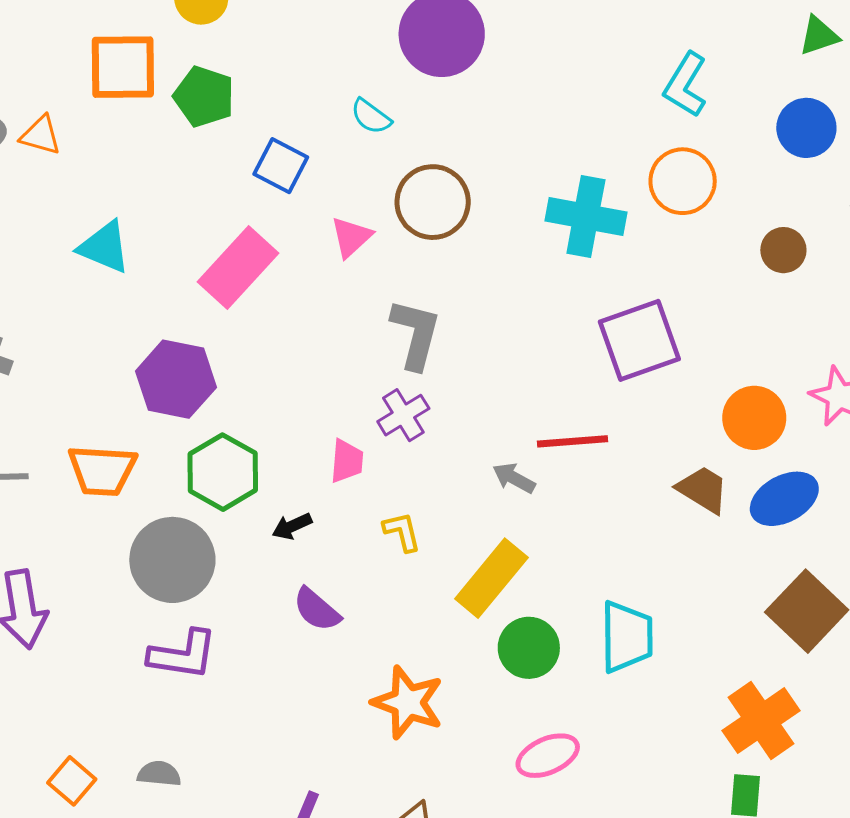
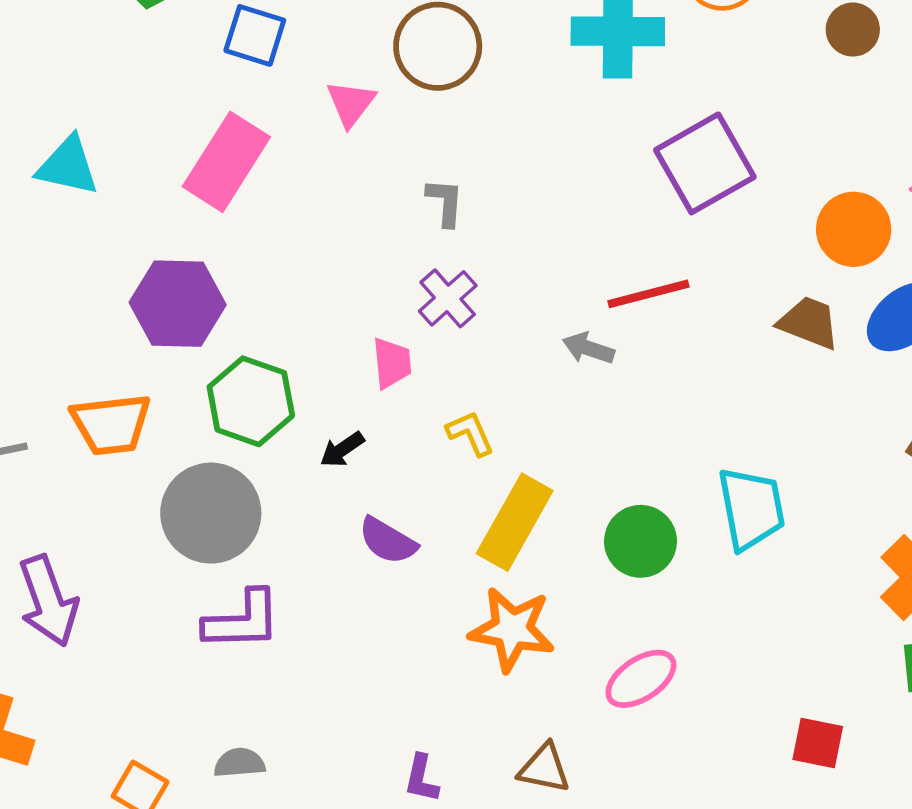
gray L-shape: (416, 334) -> (445, 202), size x0.6
yellow rectangle: (491, 578) -> (515, 522), moved
pink ellipse: (548, 756) -> (641, 679), moved

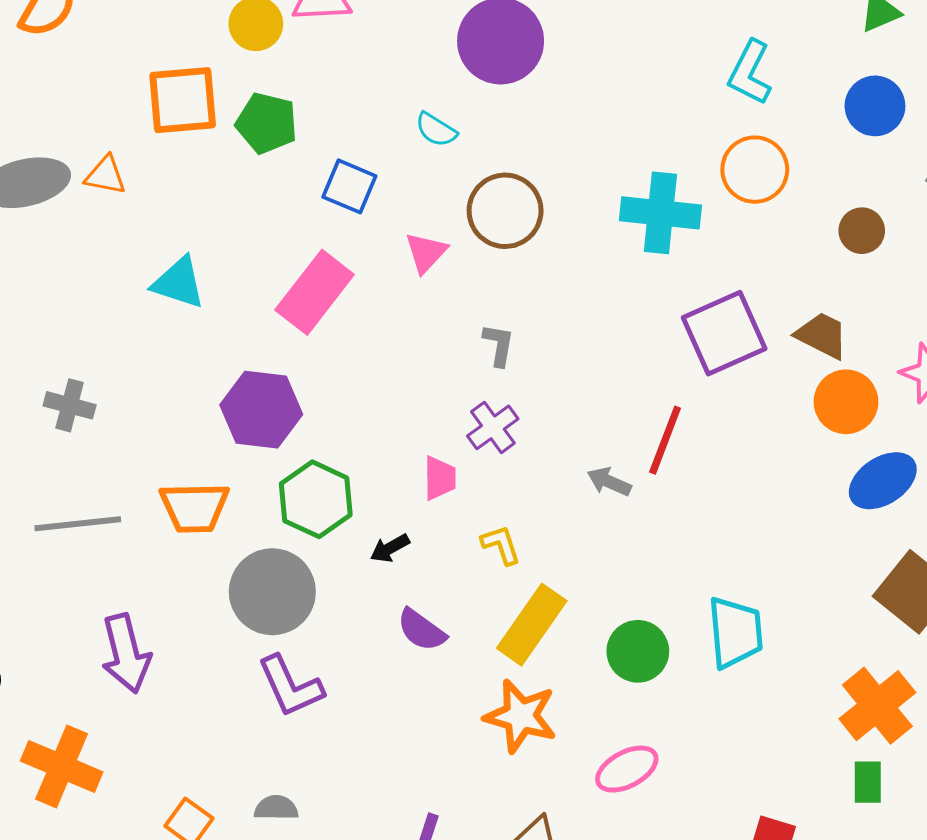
red line: (648, 294) -> (665, 440), turned -60
brown trapezoid: (809, 323) -> (822, 335), moved
purple L-shape: (242, 620) -> (290, 686), turned 62

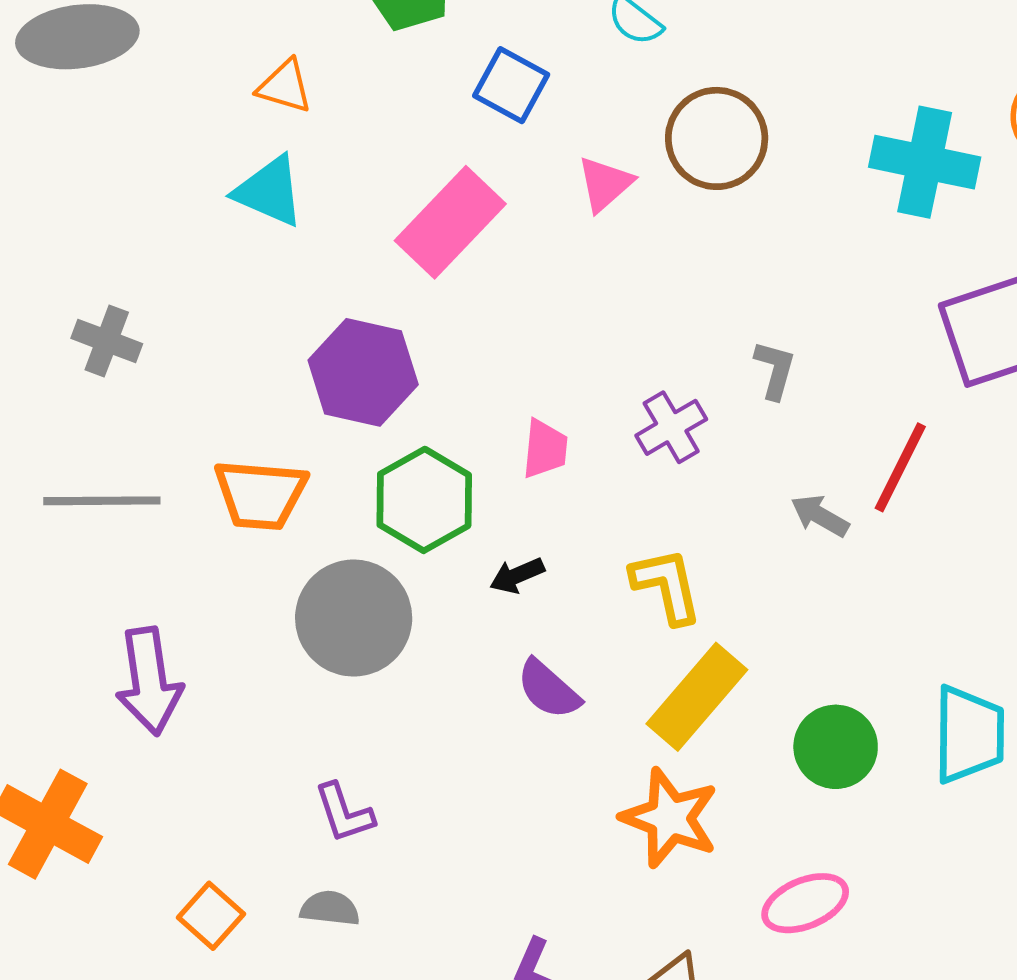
orange triangle: (105, 175) -> (285, 86), moved
gray L-shape: (499, 345) -> (775, 370), moved
pink trapezoid: (440, 478) -> (545, 449), moved
yellow L-shape: (501, 545) -> (666, 586), size x1.4
purple L-shape: (290, 686) -> (344, 813), moved, size x0.7

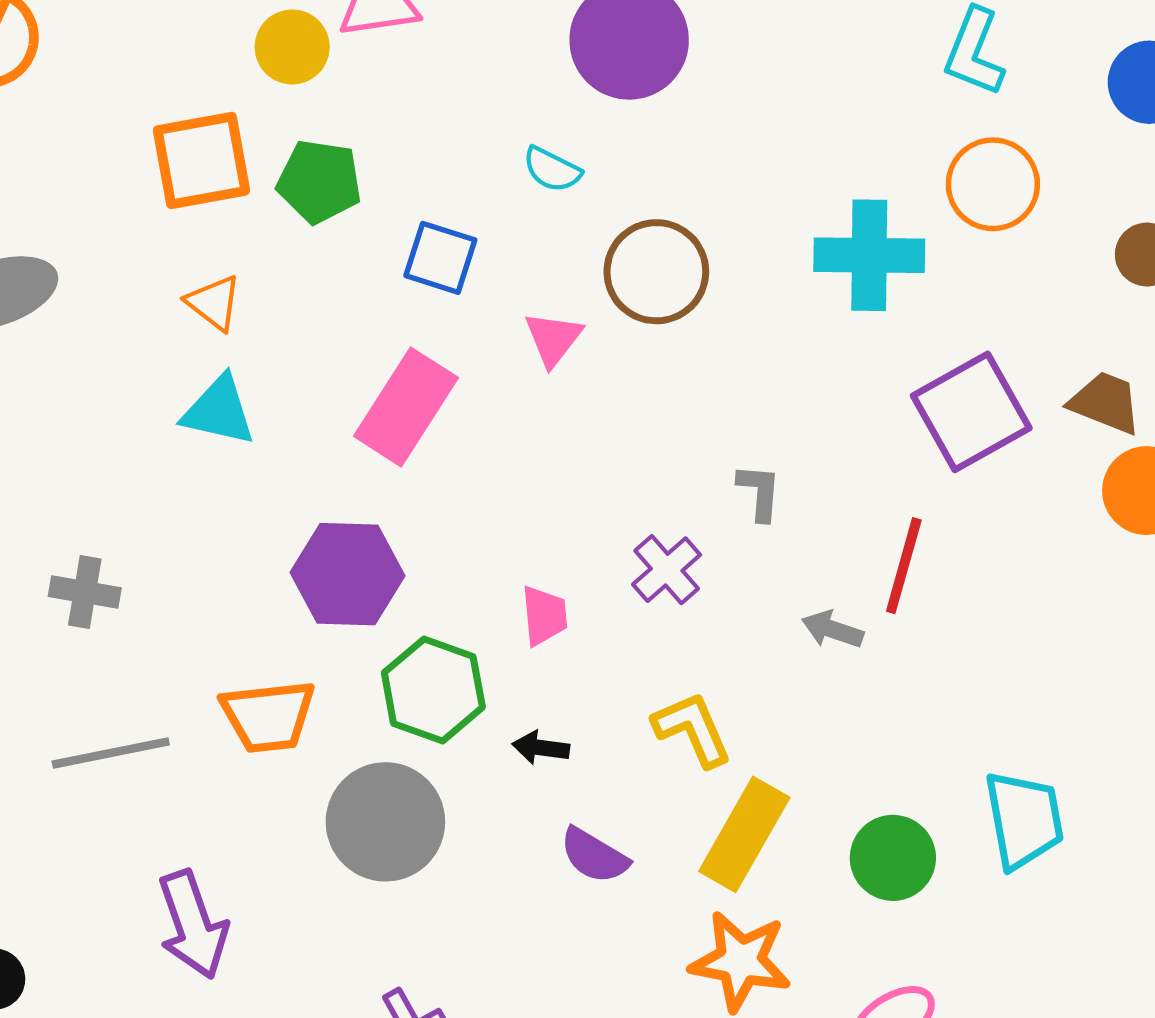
orange triangle: (285, 86) -> (214, 303), turned 32
black arrow: (517, 575) -> (541, 748), turned 42

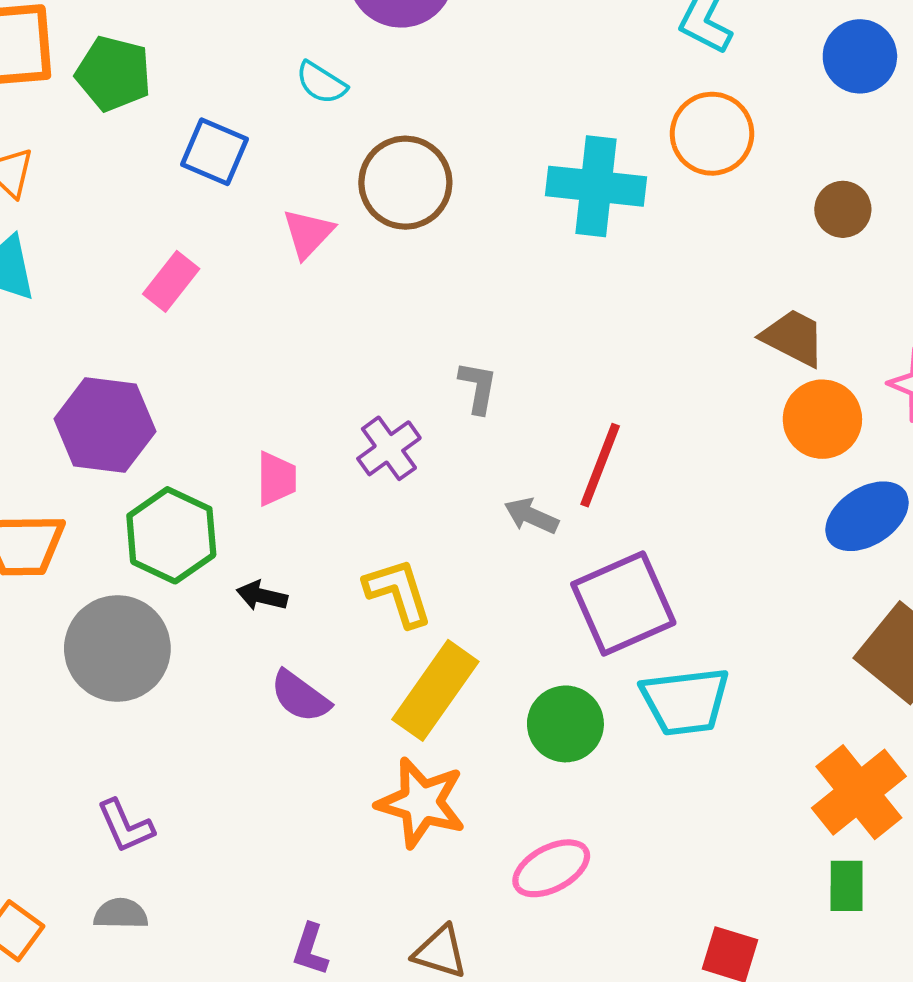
pink rectangle: (406, 407) -> (171, 281), size x0.6
purple square: (971, 412) -> (623, 604), moved
cyan trapezoid: (1024, 820) -> (685, 701), turned 88

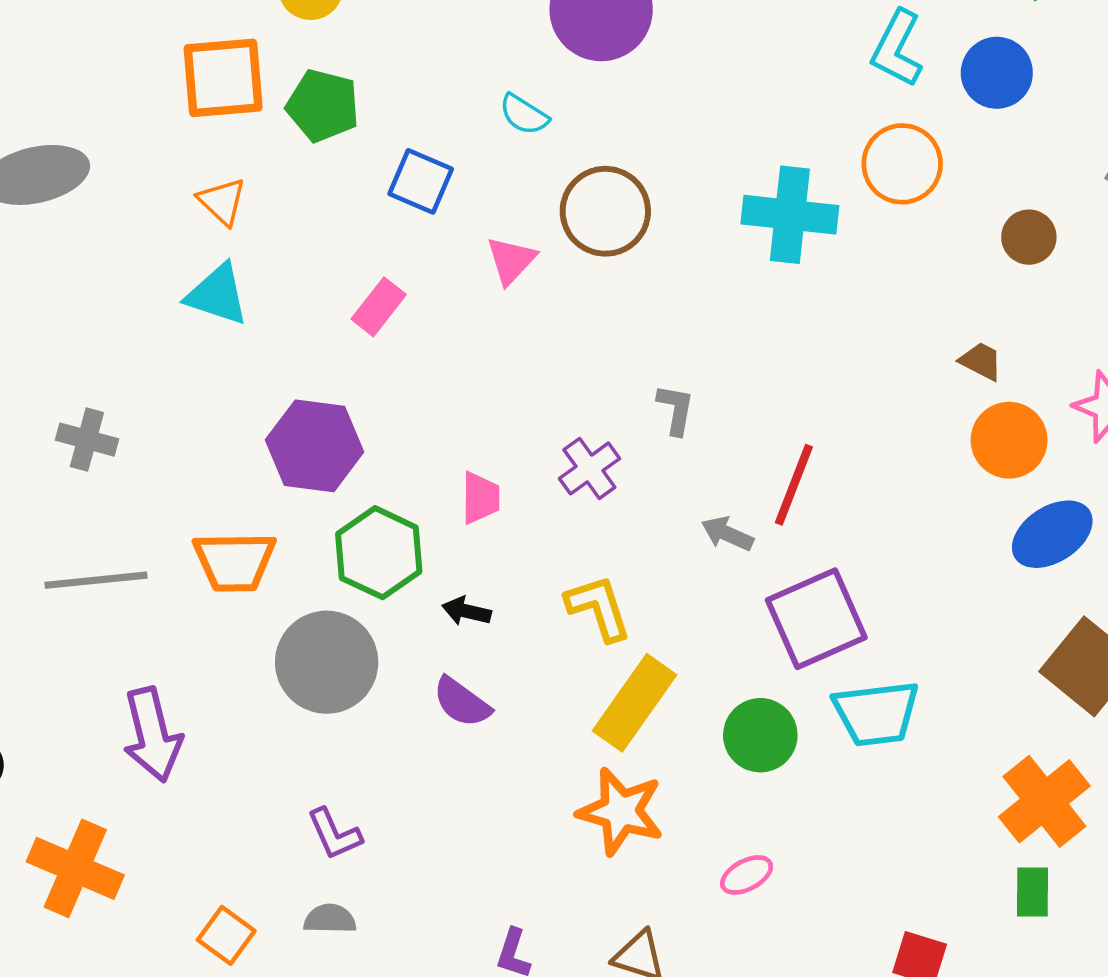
blue circle: (860, 56) -> (997, 73), moved
brown trapezoid: (793, 338) -> (981, 361), size x0.7
purple semicircle: (300, 696) -> (462, 702), moved
pink ellipse: (551, 868) -> (747, 875), size x0.7

